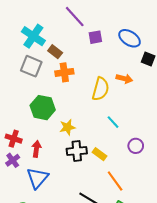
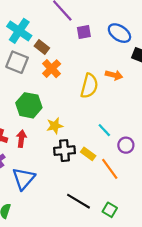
orange cross: (64, 72) -> (52, 69), turned -36
cyan line: (113, 122) -> (104, 130), moved
red arrow: (36, 149) -> (21, 139), moved
orange line: (115, 181) -> (110, 169), moved

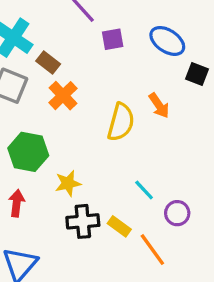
orange arrow: (114, 75) -> (159, 106), turned 42

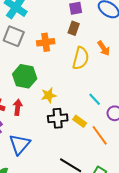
brown rectangle: (48, 62) -> (74, 28), moved, turned 72
orange cross: (63, 96) -> (46, 42), turned 36

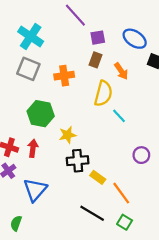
orange arrow: (104, 48) -> (121, 71), moved
cyan line: (95, 99) -> (119, 116), moved
yellow rectangle: (80, 121) -> (98, 177), moved
orange line: (100, 135) -> (121, 193), moved

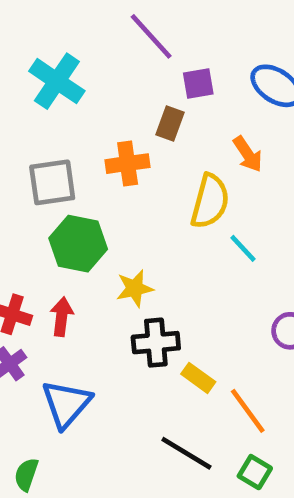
brown rectangle: (95, 60) -> (170, 123), moved
gray square: (28, 69) -> (52, 182), moved, turned -30

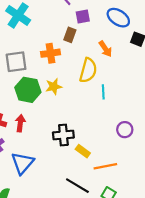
cyan line: (243, 248) -> (103, 92), turned 40
yellow star: (135, 288) -> (54, 87), moved
orange line: (248, 411) -> (105, 166), turned -65

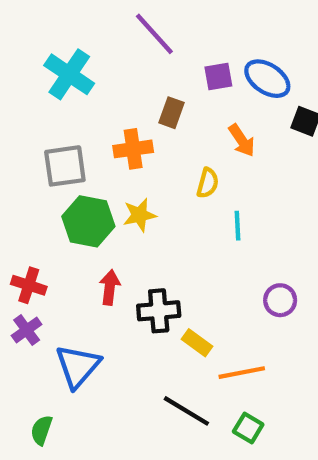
purple square: (83, 17) -> (218, 76), moved
yellow semicircle: (88, 70) -> (208, 183), size x0.6
red arrow: (20, 123) -> (110, 287), moved

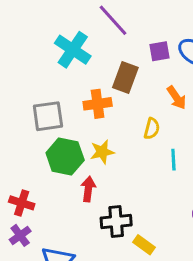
cyan cross: (69, 74) -> (73, 50), moved
brown rectangle: (171, 113) -> (125, 78), size x1.4
red arrow: (110, 287) -> (88, 189), moved

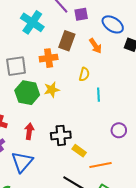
purple square: (159, 51) -> (81, 14), moved
orange arrow: (177, 98) -> (95, 46), moved
red arrow: (88, 189) -> (29, 131), moved

